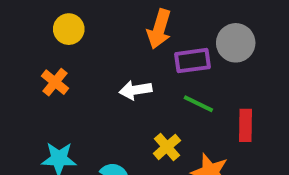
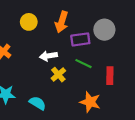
yellow circle: (69, 29) -> (29, 22), moved
yellow cross: (167, 147) -> (58, 75), moved

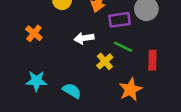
yellow cross: (58, 75) -> (105, 61), moved
orange star: (90, 102) -> (130, 89), turned 30

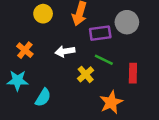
orange cross: (34, 33) -> (25, 50), moved
cyan star: (36, 81) -> (18, 80), moved
cyan semicircle: (72, 91) -> (43, 97), moved, turned 90

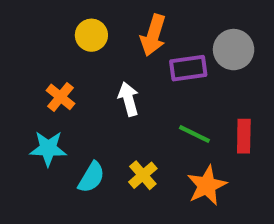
white arrow: (65, 51) -> (128, 99), turned 84
green line: (104, 60) -> (194, 134), moved
yellow cross: (86, 74) -> (143, 175), moved

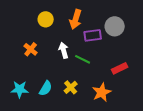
green line: (194, 134) -> (83, 59), moved
red rectangle: (244, 136) -> (120, 68), turned 63
cyan star: (48, 148) -> (20, 89), moved

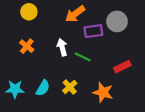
yellow circle: (46, 19) -> (29, 12), moved
orange arrow: (76, 19) -> (75, 14), turned 36
orange star: (102, 92) -> (103, 92), turned -30

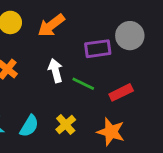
orange arrow: (75, 14) -> (51, 25), moved
red rectangle: (122, 67) -> (121, 92), moved

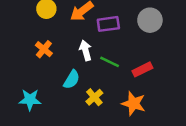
purple rectangle: (98, 49) -> (108, 24), moved
cyan semicircle: (29, 126) -> (72, 80), moved

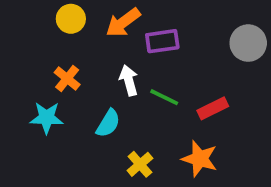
gray circle: (150, 20) -> (248, 43), moved
yellow cross: (94, 97) -> (140, 164), moved
cyan star: (30, 100) -> (47, 118), moved

